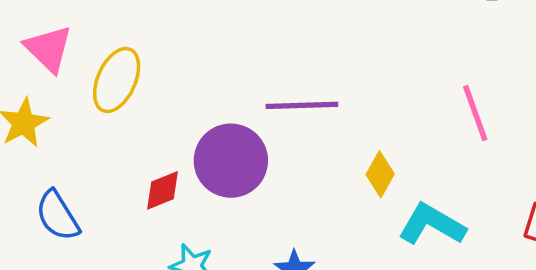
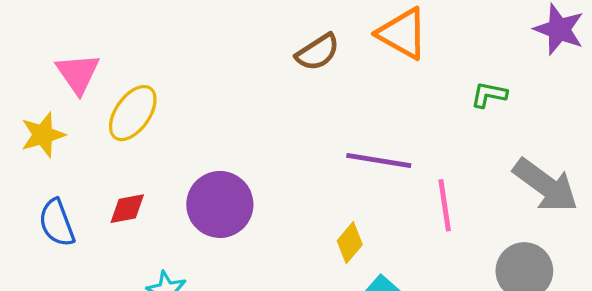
purple line: (302, 105) -> (379, 161), moved
red diamond: (163, 190) -> (127, 209), moved

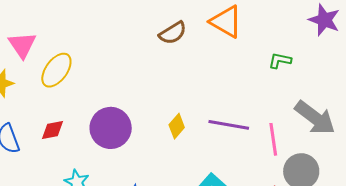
purple line: (379, 161) -> (229, 125), moved
pink line: (445, 205) -> (273, 139), moved
yellow diamond: (350, 243) -> (177, 126), moved

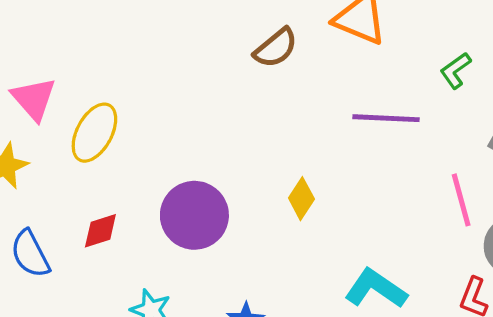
green L-shape: (280, 61) -> (456, 70), turned -40
purple line: (229, 125) -> (386, 118), moved

